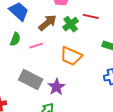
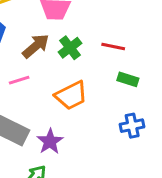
red line: (91, 16) -> (113, 47), moved
orange trapezoid: (71, 56) -> (71, 95), turned -50

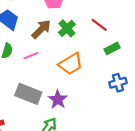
red line: (113, 47) -> (99, 25), turned 30
green rectangle: (128, 79) -> (112, 48), turned -40

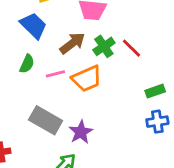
red line: (99, 25) -> (131, 48), moved
green rectangle: (112, 48) -> (155, 91), moved
orange trapezoid: (71, 64) -> (87, 79), moved

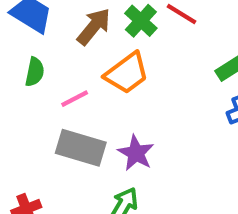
pink line: (55, 74) -> (75, 99), moved

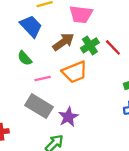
green semicircle: (35, 72) -> (25, 58), turned 112

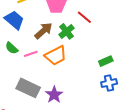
red line: (113, 47) -> (84, 17), moved
pink line: (43, 78) -> (31, 54), moved

